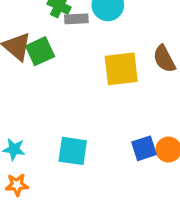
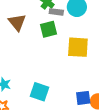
green square: (40, 51) -> (49, 29), moved

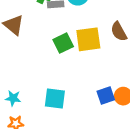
green square: (49, 29) -> (63, 43), moved

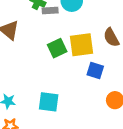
blue square: (106, 96) -> (95, 70), moved, turned 36

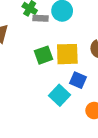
cyan square: (49, 102) -> (60, 95), moved, turned 30

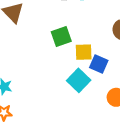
yellow square: (67, 54) -> (84, 52), moved, size x0.7

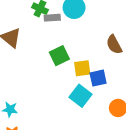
blue square: (99, 64) -> (98, 78), turned -30

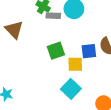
blue square: (98, 78) -> (89, 51), moved

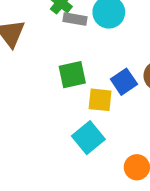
blue square: (89, 51) -> (124, 82), turned -35

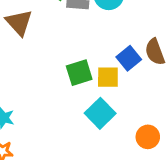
green square: (72, 75) -> (79, 73), moved

